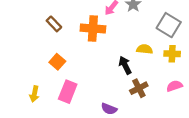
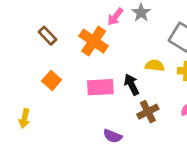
orange cross: (93, 29) -> (94, 41), turned 30
pink rectangle: (68, 92) -> (100, 87), moved, turned 65

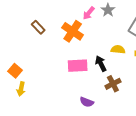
orange square: (52, 80) -> (15, 71), moved

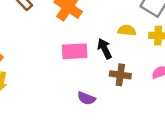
brown cross: (113, 84) -> (120, 75), turned 35

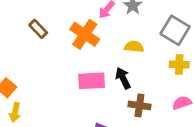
yellow semicircle: (127, 30) -> (134, 47), moved

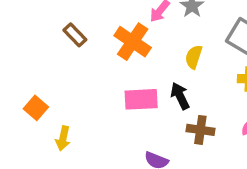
yellow semicircle: (134, 47) -> (194, 57), turned -78
yellow arrow: (15, 112) -> (63, 138), moved

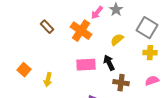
yellow semicircle: (194, 57) -> (117, 40), turned 32
yellow arrow: (63, 138) -> (48, 80), moved

